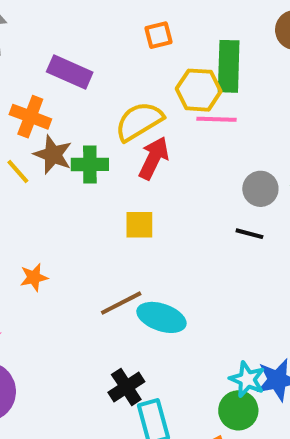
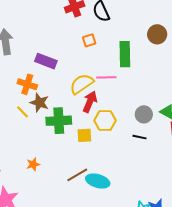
yellow hexagon: (199, 90) -> (105, 120), moved
pink line: (216, 119) -> (106, 77), moved
green cross: (90, 164) -> (59, 121), moved, size x1.4

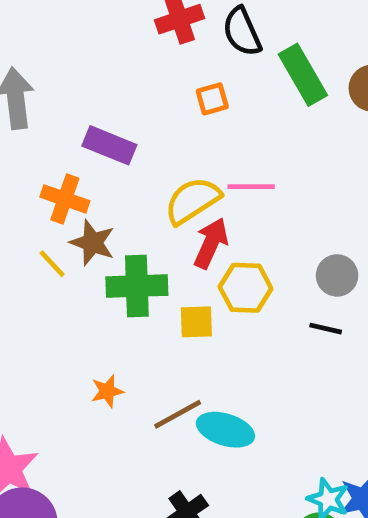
green rectangle: (125, 54) -> (303, 75), moved, turned -30
orange star: (33, 164) -> (107, 391), moved

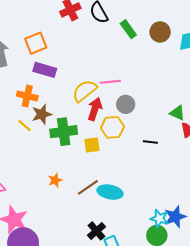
green rectangle: (303, 75) -> (128, 29), size x0.7
orange square: (212, 99) -> (36, 43), moved, size x1.5
brown star: (93, 243) -> (42, 114), turned -30
gray circle: (337, 275) -> (126, 104), moved

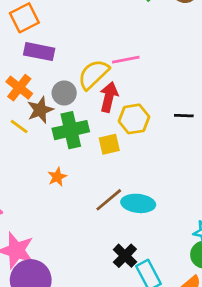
orange cross: (27, 96) -> (19, 88), turned 30
gray circle: (126, 104) -> (64, 93), moved
black line: (150, 142) -> (184, 116), moved
orange star: (55, 180) -> (57, 177), moved

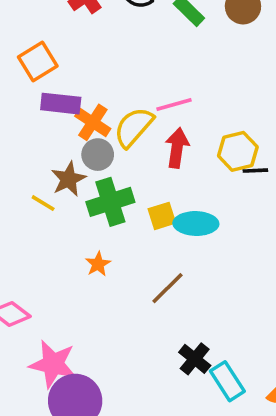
orange cross: (19, 88) -> (93, 122), moved
red arrow: (109, 97) -> (177, 148), moved
yellow hexagon: (134, 119) -> (238, 151), moved
cyan ellipse: (138, 203) -> (196, 224), moved

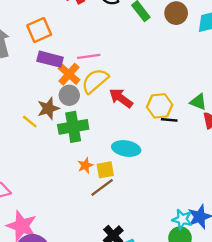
pink line: (174, 105) -> (89, 56), moved
red arrow: (177, 148) -> (121, 98), turned -70
yellow square: (162, 216) -> (105, 170), moved
orange star: (98, 264) -> (85, 165), moved

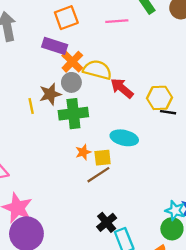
orange square: (39, 30) -> (66, 18), moved
pink line: (89, 56) -> (117, 21), moved
yellow semicircle: (95, 81) -> (97, 70), turned 52
yellow line: (30, 122) -> (31, 106), turned 35

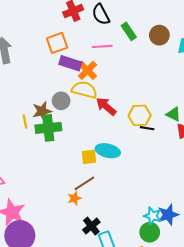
purple rectangle: (55, 46) -> (70, 63), moved
orange cross: (72, 62) -> (87, 70), moved
green cross: (73, 114) -> (48, 128), moved
orange star: (83, 152) -> (74, 198), moved
yellow square: (103, 158) -> (89, 157), moved

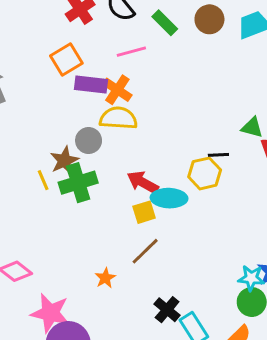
red arrow: (106, 106) -> (143, 182), moved
yellow hexagon: (140, 115) -> (205, 173), moved
orange star: (74, 198) -> (105, 278), moved

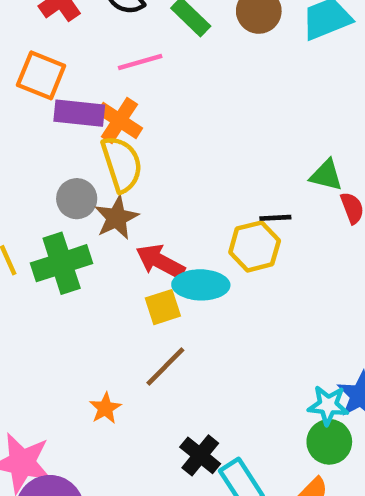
orange square: (66, 60) -> (41, 75), turned -36
yellow semicircle: (118, 118) -> (122, 164), turned 69
brown star: (64, 161) -> (117, 218), moved

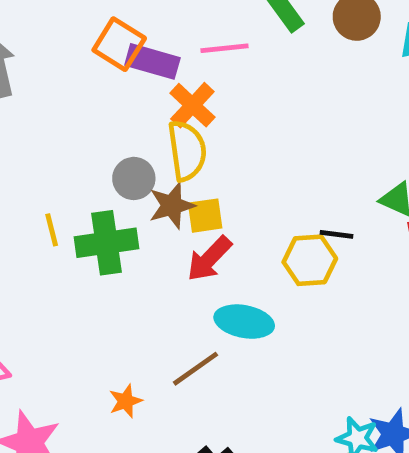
purple rectangle: (79, 113) -> (152, 61), moved
red arrow: (160, 261) -> (209, 259), turned -84
cyan ellipse: (201, 285) -> (244, 322), moved
yellow square: (163, 307) -> (205, 216), moved

